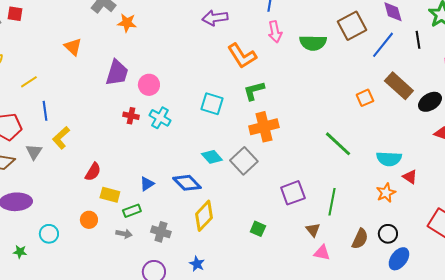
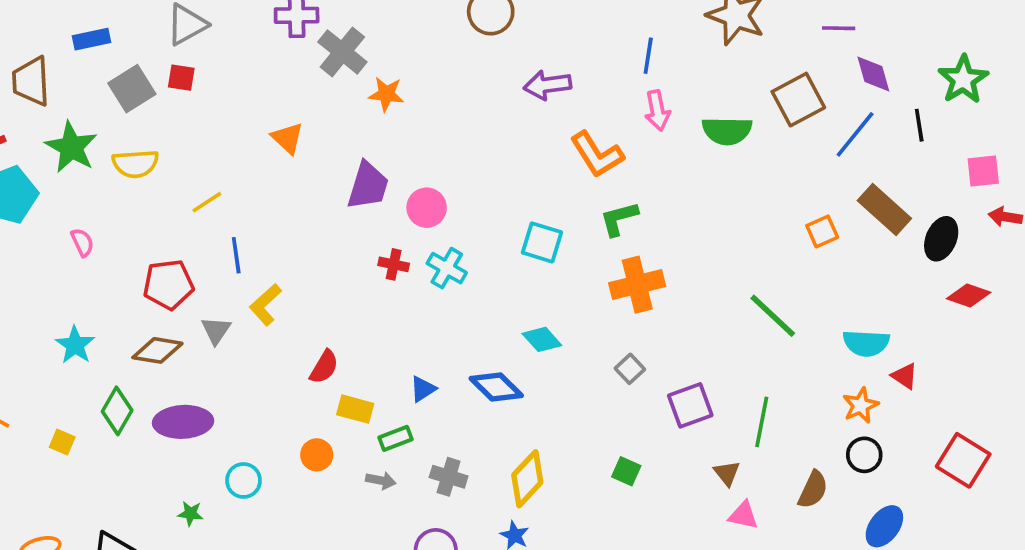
black ellipse: (430, 102) -> (941, 239), turned -35
gray square: (244, 161) -> (630, 369), moved, size x0.6
yellow diamond: (204, 216) -> (527, 479), moved
black circle: (388, 234) -> (864, 455), moved

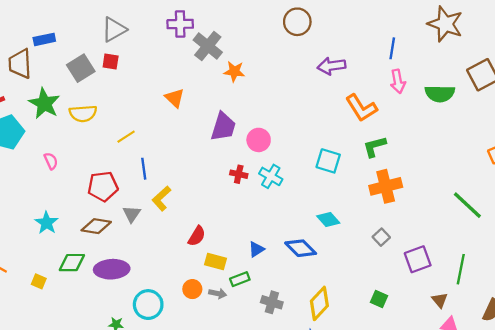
blue rectangle: (91, 39) -> (44, 39), moved
green diamond: (117, 411) -> (72, 263), turned 60
cyan circle: (243, 480) -> (148, 305), size x1.4
gray arrow: (381, 480) -> (218, 293), moved

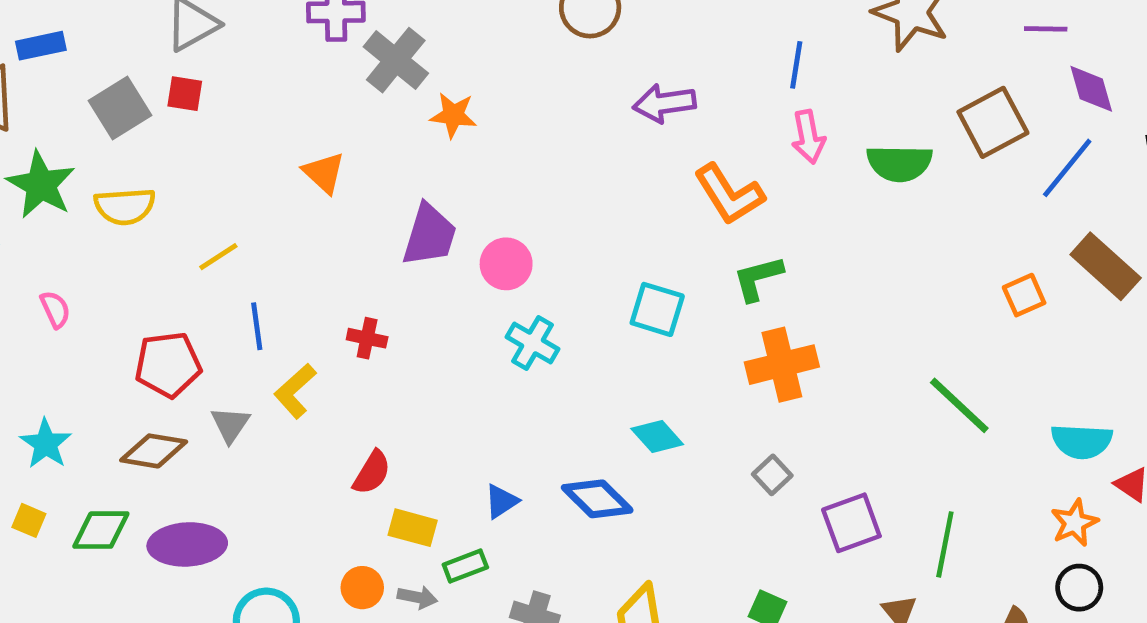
red cross: (239, 174) -> (367, 338), moved
yellow square: (39, 281) -> (29, 520), moved

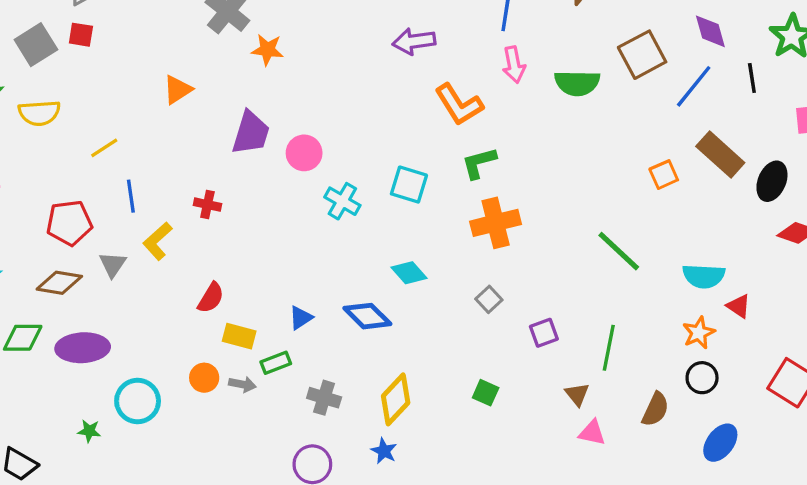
orange triangle: (324, 173) -> (178, 90), turned 44
cyan cross: (532, 343) -> (342, 201), moved
purple square: (851, 523) -> (544, 333), size x0.7

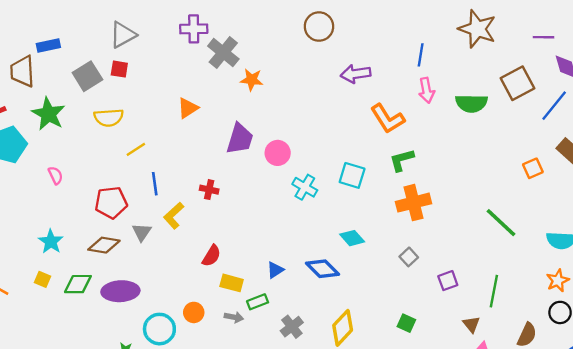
yellow semicircle: (39, 113) -> (109, 117), moved
orange circle: (204, 378) -> (194, 312), moved
gray cross: (324, 398) -> (292, 327), turned 35

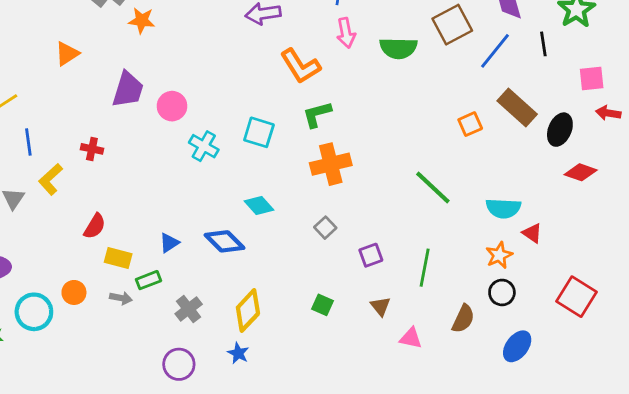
brown triangle: (471, 324) -> (380, 306), moved

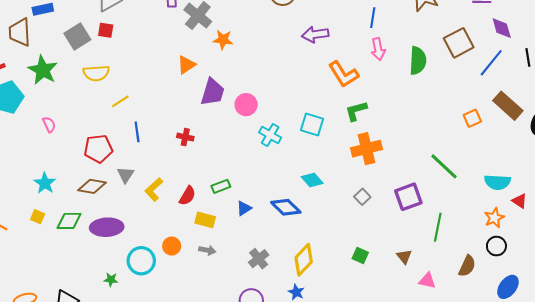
green semicircle: (398, 48) -> (418, 61), turned -88
orange triangle: (67, 54) -> (186, 65), moved
yellow L-shape: (51, 179) -> (154, 189), moved
purple square: (371, 255) -> (408, 197), moved, size x1.5
green rectangle: (149, 280) -> (221, 186), moved

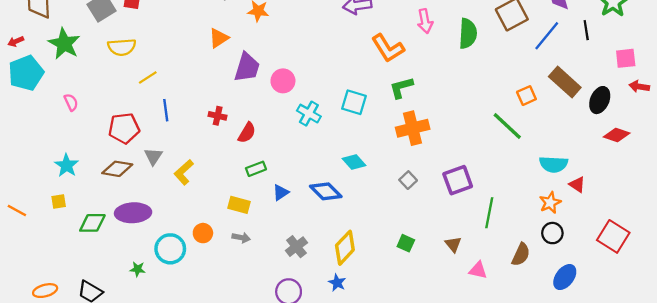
green line: (444, 166) -> (507, 126), moved
red semicircle: (187, 196) -> (247, 133), moved
yellow square: (38, 217) -> (59, 201), turned -32
green diamond: (69, 221) -> (92, 223), moved

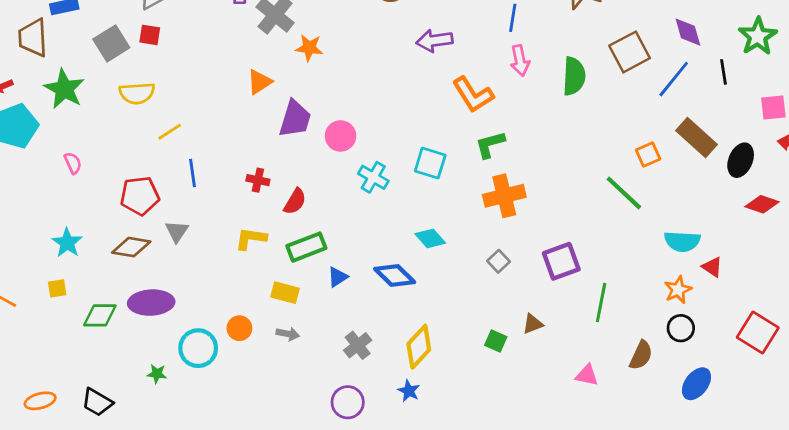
green rectangle: (256, 169) -> (306, 247), size x1.5
yellow L-shape: (184, 172) -> (251, 238), moved, turned 50
brown triangle: (453, 244) -> (533, 324), moved, turned 48

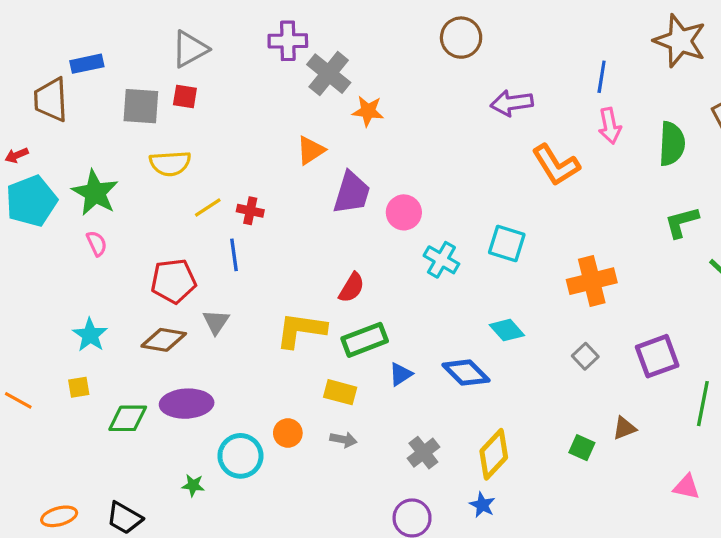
gray square: (111, 43) -> (141, 106), turned 36
green star: (64, 89) -> (95, 193), moved
green L-shape: (490, 145) -> (682, 222), moved
red cross: (258, 180) -> (250, 211), moved
yellow L-shape: (251, 238) -> (301, 330), size x1.4

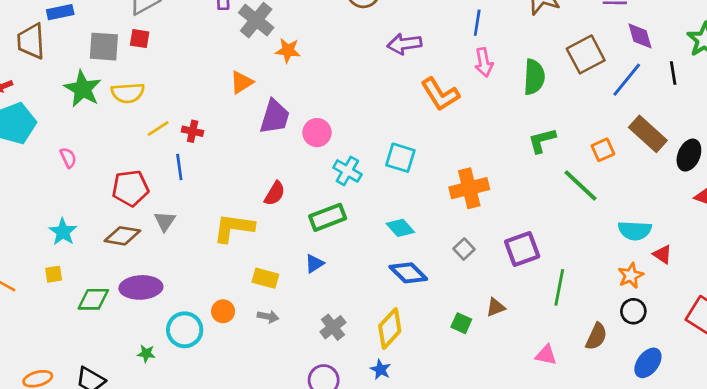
green star: (95, 193) -> (83, 89), moved
green rectangle: (365, 340) -> (328, 217), moved
blue diamond: (466, 373) -> (408, 273), moved

